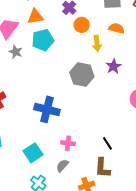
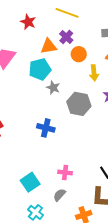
orange triangle: (35, 17) -> (49, 46), moved
gray star: (16, 52) -> (53, 88), moved
blue cross: (47, 109) -> (46, 128), moved, size x0.7

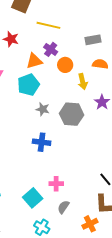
gray star: (53, 88) -> (43, 109), moved
pink cross: (65, 172) -> (56, 184), moved

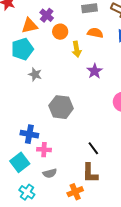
gray hexagon: (72, 114) -> (61, 107), moved
blue cross: (42, 142) -> (29, 134), moved
gray semicircle: (63, 207) -> (50, 173), turned -144

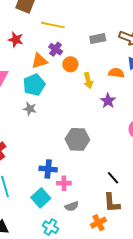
orange semicircle: (95, 33) -> (116, 73), moved
gray star: (35, 74) -> (30, 109), moved

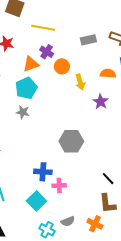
gray semicircle: (72, 206) -> (68, 221), moved
orange cross: (98, 223) -> (95, 224), turned -35

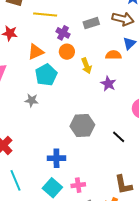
purple cross: (47, 52) -> (63, 33), moved
cyan pentagon: (26, 88) -> (46, 75), moved
black line: (108, 179) -> (119, 137), moved
pink cross: (59, 185) -> (78, 185), moved

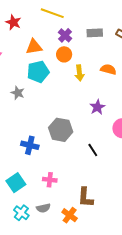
purple star: (108, 84) -> (97, 107), moved
blue cross: (56, 158) -> (30, 145), moved
pink cross: (78, 185) -> (50, 180), moved

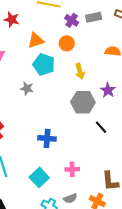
purple cross: (65, 35) -> (72, 20), moved
cyan pentagon: (38, 72) -> (44, 64), turned -30
yellow arrow: (79, 73) -> (80, 71), moved
gray hexagon: (61, 130) -> (83, 102), moved
black line: (93, 150) -> (101, 127), moved

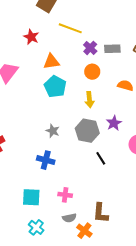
orange circle: (67, 43) -> (92, 72), moved
gray star: (27, 88) -> (53, 131), moved
cyan square: (39, 177) -> (31, 197), turned 36
gray semicircle: (70, 198) -> (69, 218), moved

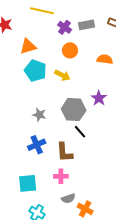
yellow arrow: (90, 100) -> (62, 75), moved, turned -49
black line: (101, 158) -> (80, 132), moved
blue cross: (46, 160) -> (37, 145), turned -30
brown L-shape: (101, 213) -> (64, 152), moved

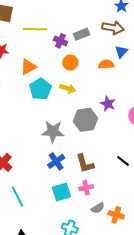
cyan pentagon: (35, 71) -> (40, 89), turned 30
gray star: (39, 115) -> (53, 132), size x1.6
black line: (80, 132) -> (123, 161), moved
cyan square: (28, 183) -> (61, 192), moved

